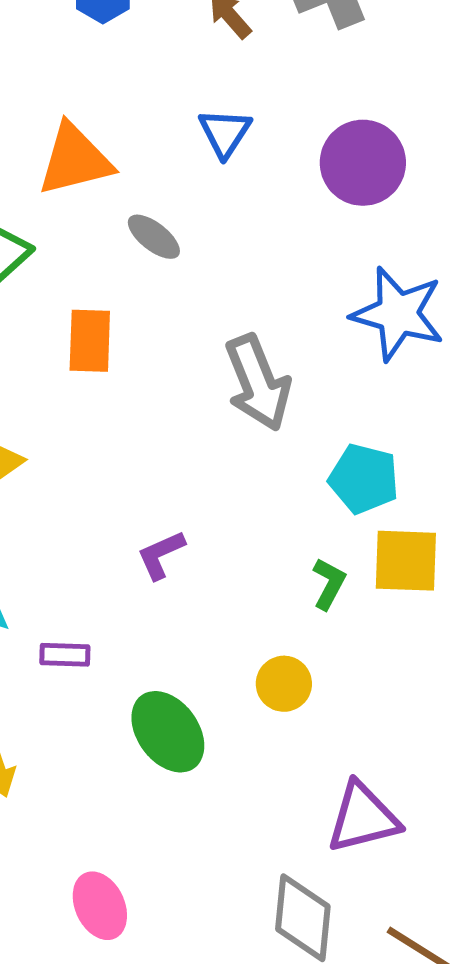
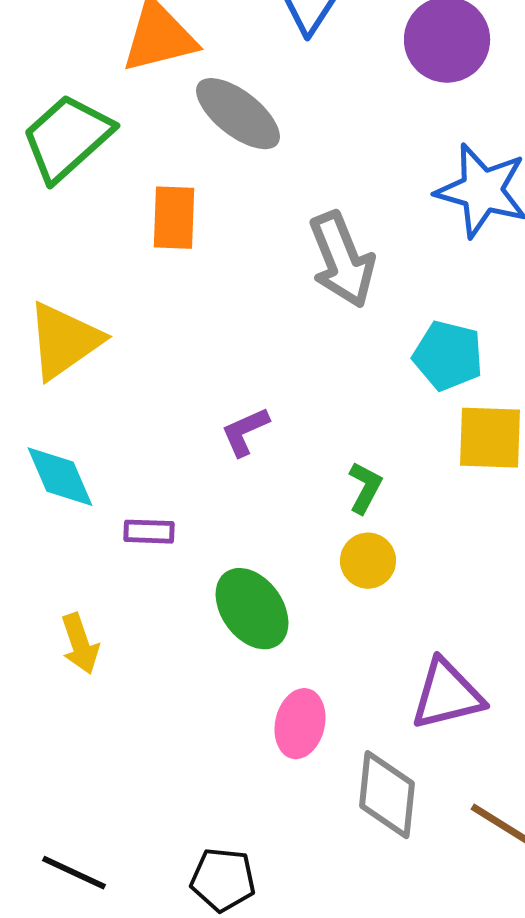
gray ellipse: (154, 237) -> (238, 114), size x1.6
green L-shape: (329, 584) -> (365, 488), moved
pink ellipse: (100, 906) -> (300, 724), moved, turned 38

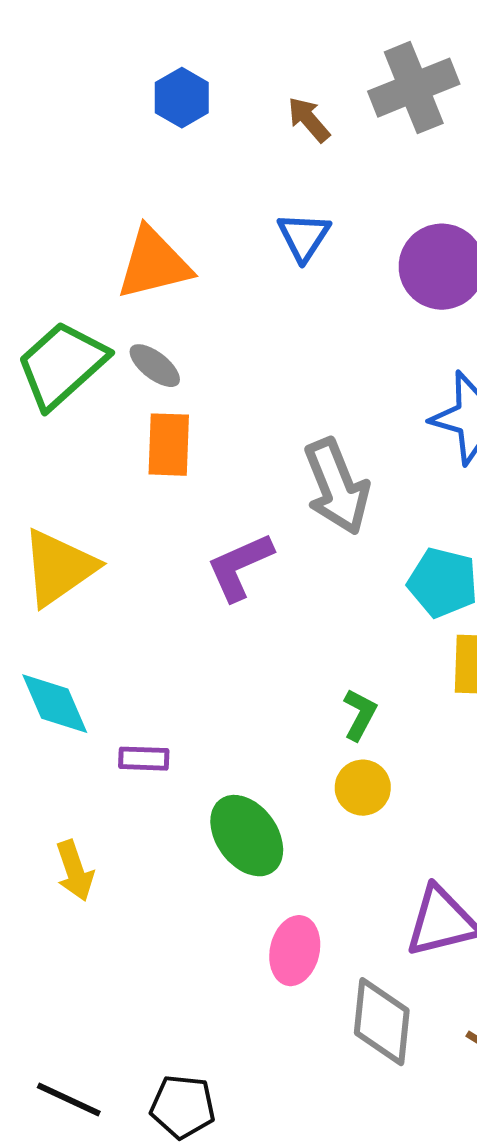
gray ellipse: (238, 114) -> (155, 366), moved, size x0.6
purple L-shape: (245, 432) -> (240, 567), moved, size x1.4
black pentagon: (223, 880) -> (183, 1107), moved

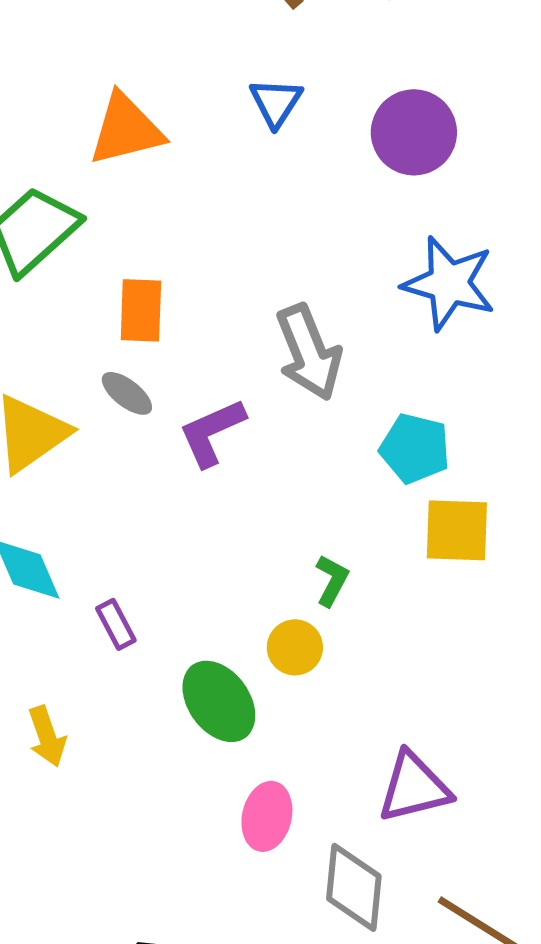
gray ellipse: (155, 366) -> (127, 393), moved
purple rectangle: (144, 759) -> (116, 624), turned 60
yellow circle: (363, 788) -> (295, 647), moved

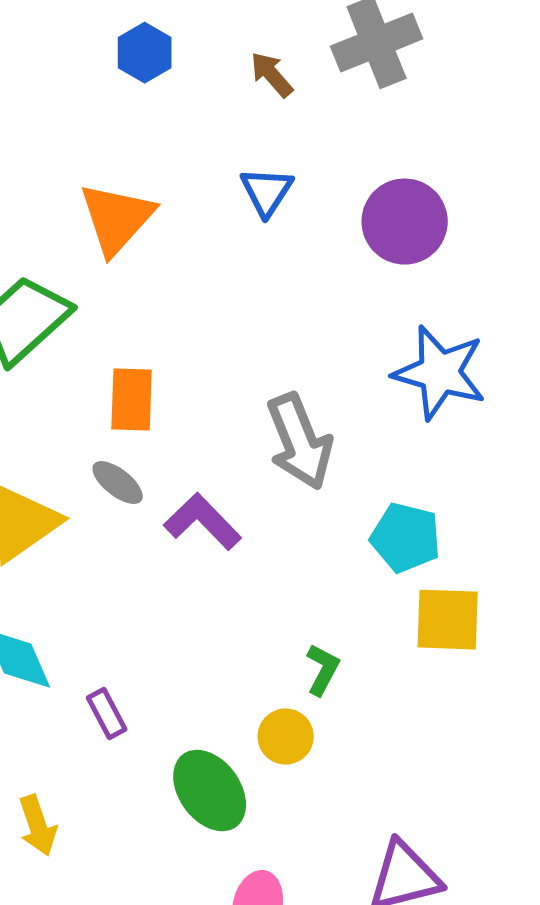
orange triangle: (126, 129) -> (117, 219), turned -34
purple L-shape: (212, 432) -> (203, 522), turned 70

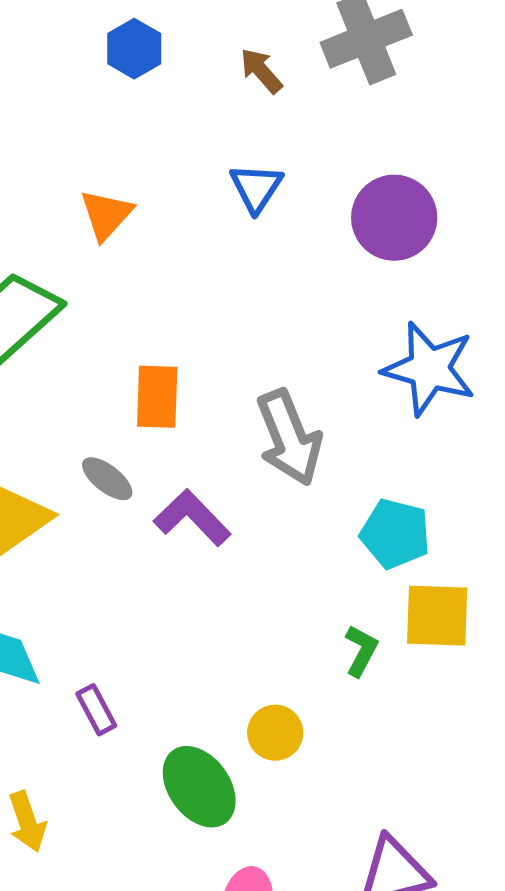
orange triangle: (117, 219) -> (106, 215), size x0.7
orange rectangle: (132, 400) -> (157, 397), moved
green L-shape: (323, 670) -> (361, 651), moved

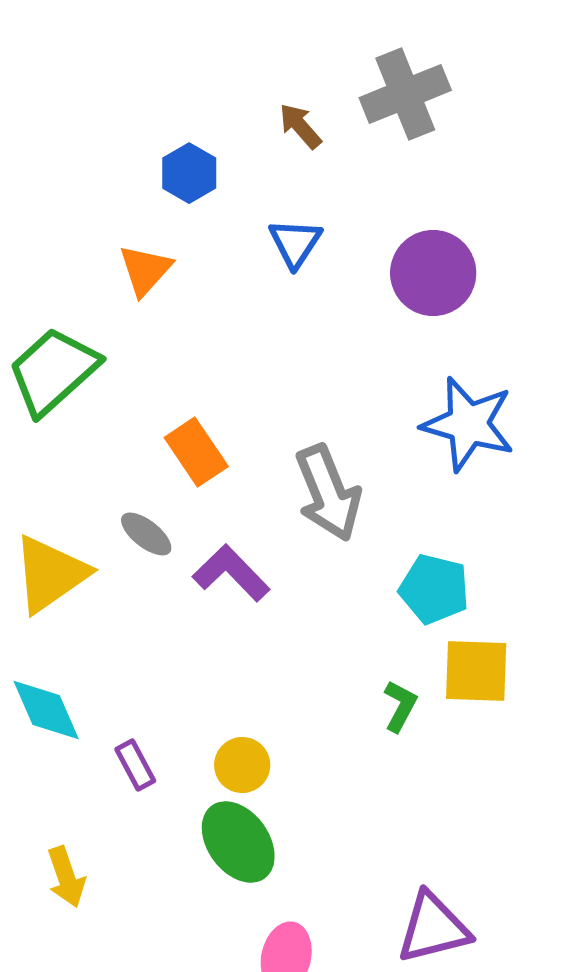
blue hexagon: (134, 49) -> (189, 173), moved
orange rectangle: (157, 397) -> (196, 452), turned -36
yellow circle: (275, 733) -> (242, 765), moved

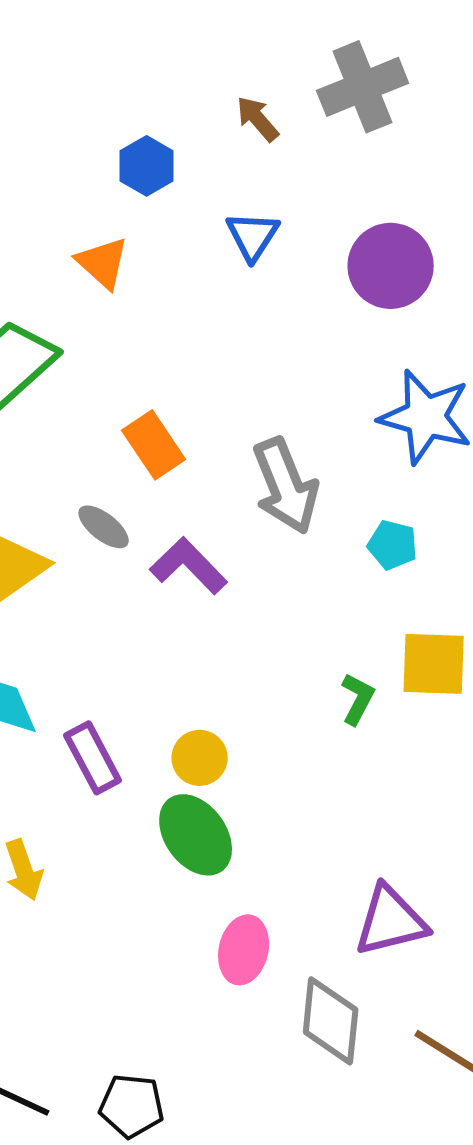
orange triangle: (145, 270) -> (103, 263), turned -30
cyan pentagon: (434, 589) -> (393, 545), moved, size x0.7
purple rectangle: (135, 765) -> (93, 758), size x1.4

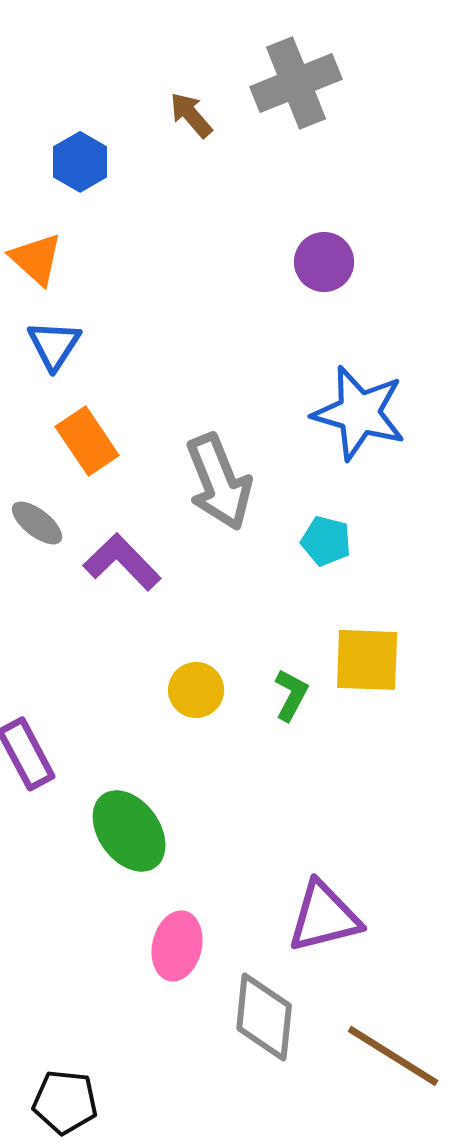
blue triangle: (253, 236) -> (54, 345), moved
purple circle: (391, 266) -> (324, 262), size x0.7
yellow circle: (200, 758) -> (196, 690), moved

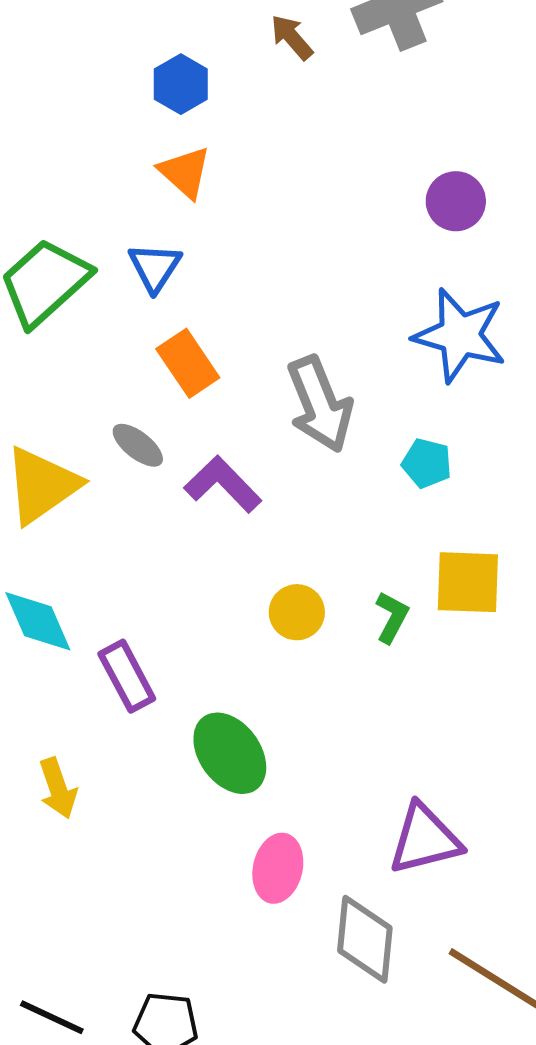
orange triangle: (36, 259) -> (185, 172), moved
purple circle: (324, 262) -> (456, 201), moved

